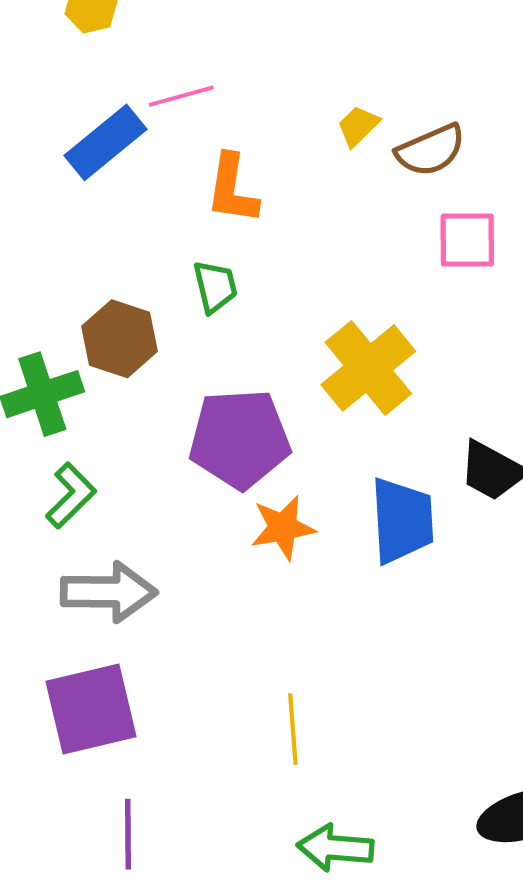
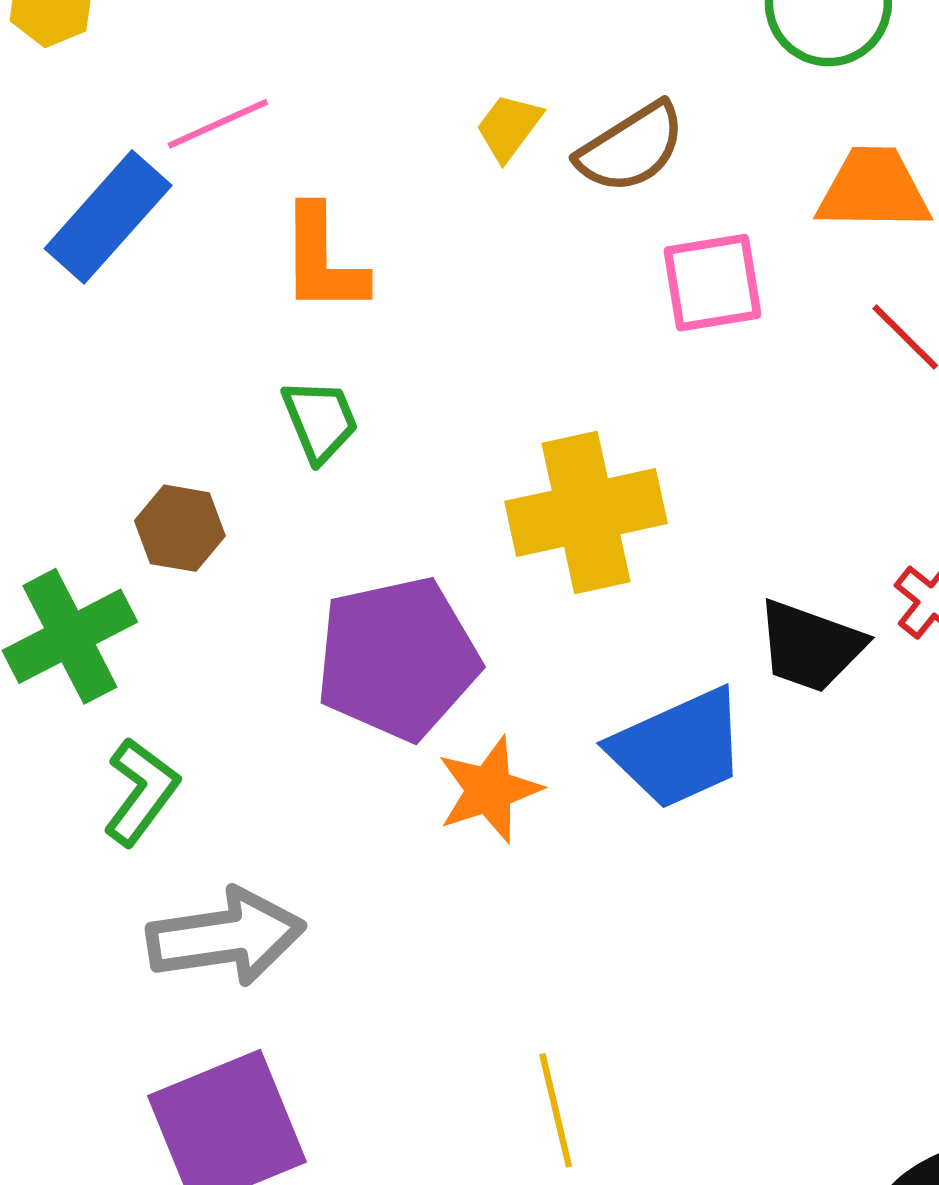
brown hexagon: (120, 339) -> (180, 528), size x0.7
yellow cross: (368, 368) -> (586, 512), turned 36
blue trapezoid: (402, 520) -> (678, 748), turned 78

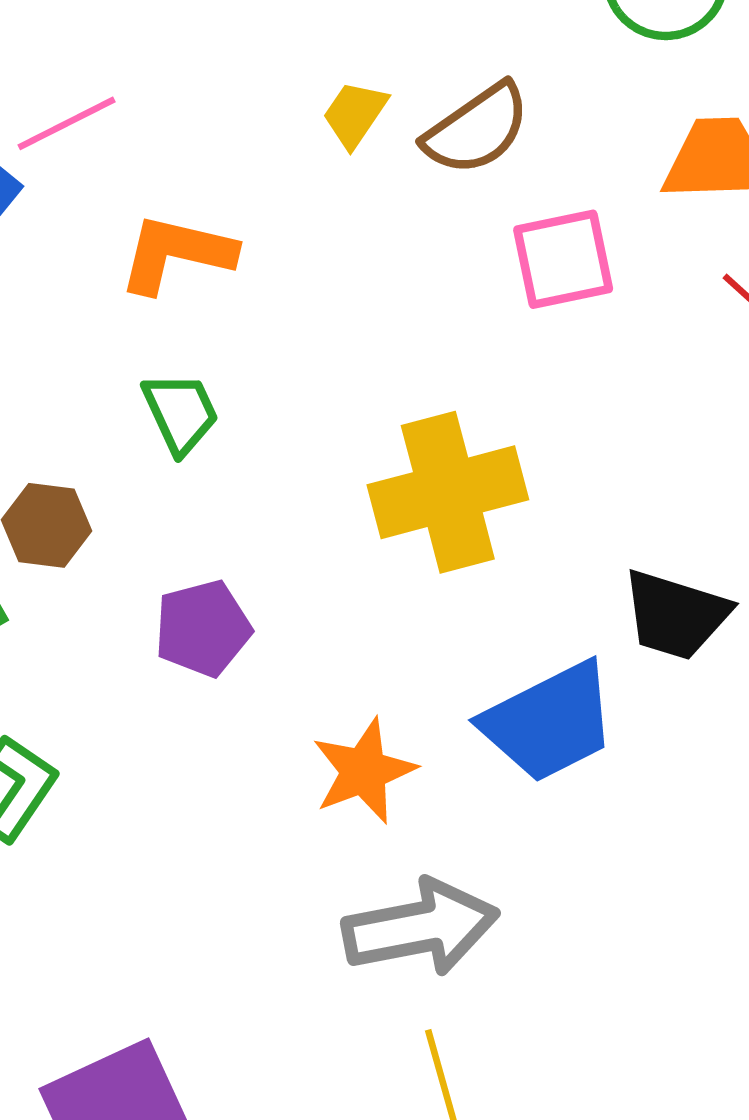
orange L-shape: (323, 260) -> (176, 254), turned 106
purple pentagon: (397, 658) -> (203, 628), moved, size x0.6
gray arrow: (226, 937) -> (421, 927), moved

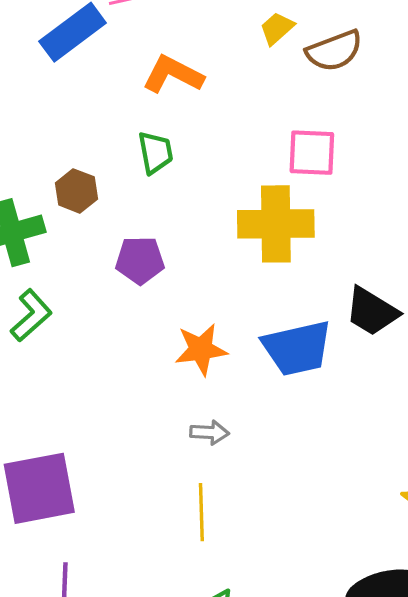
pink square: (563, 259) -> (312, 153), moved
gray arrow: (421, 927) -> (209, 432), size x0.5

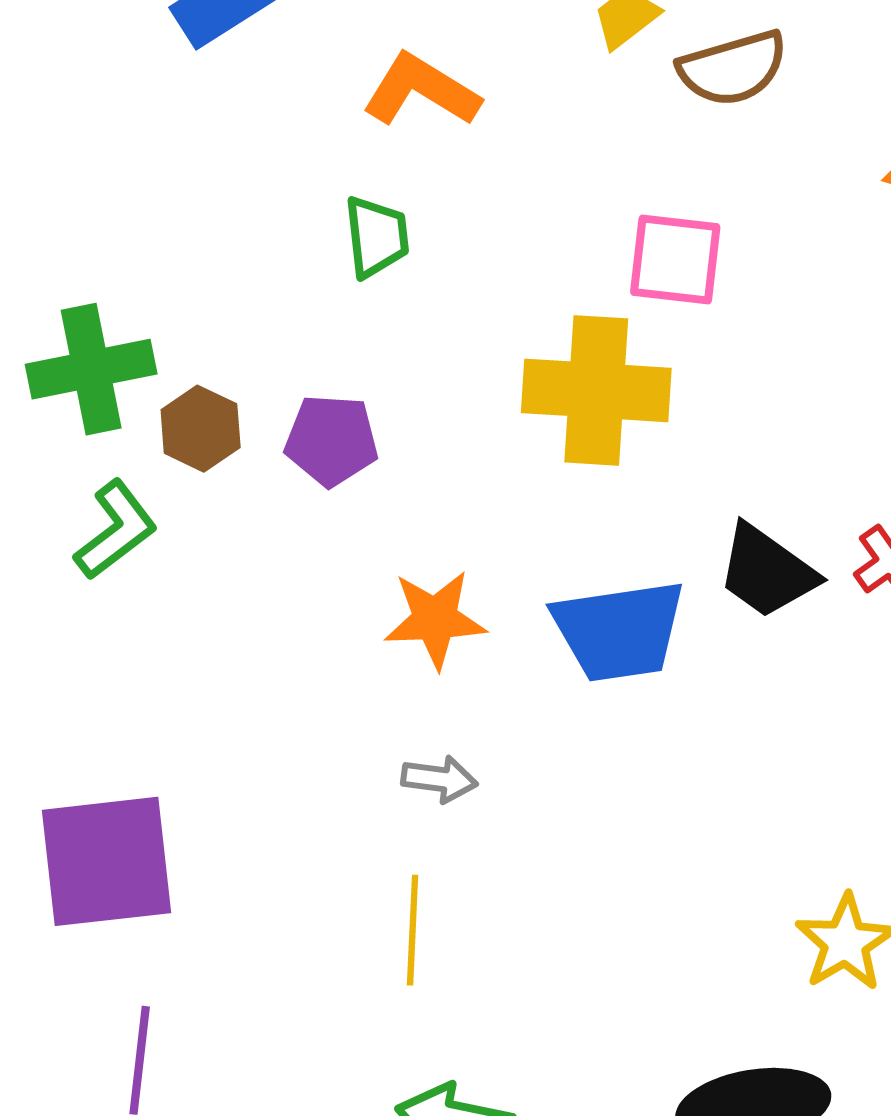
brown hexagon: (76, 191) -> (201, 429), moved

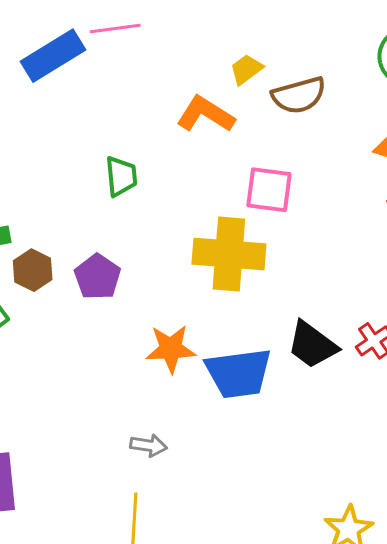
orange L-shape: (421, 90) -> (205, 114), moved
purple pentagon: (331, 440) -> (97, 277), turned 30
orange star: (435, 619) -> (171, 349), moved

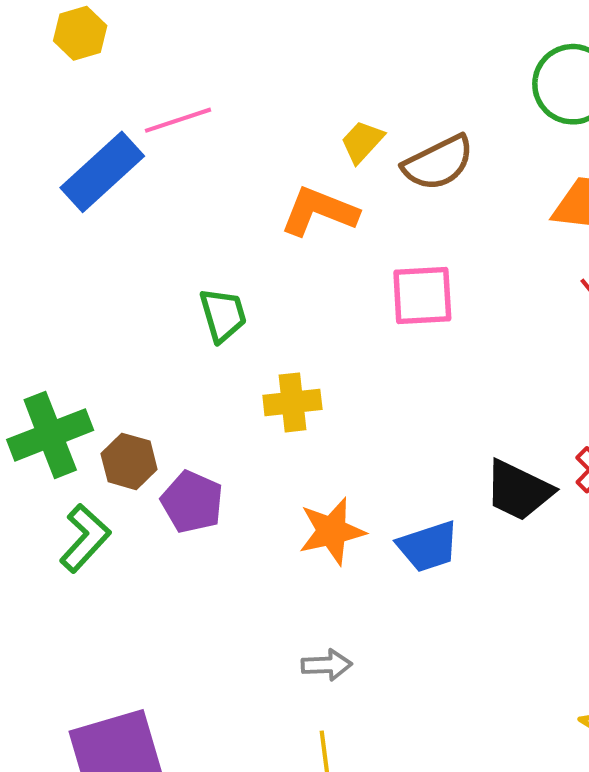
yellow cross: (229, 254) -> (292, 402), moved, size x0.6
purple pentagon: (97, 277) -> (192, 502), moved
blue trapezoid: (239, 373) -> (428, 547), size x0.7

